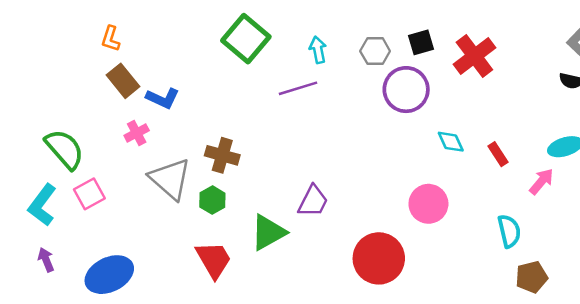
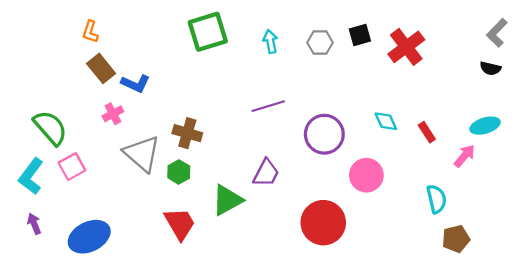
green square: (246, 39) -> (208, 32), turned 33
purple line: (298, 88) -> (268, 106), moved
purple circle: (406, 90) -> (324, 134), moved

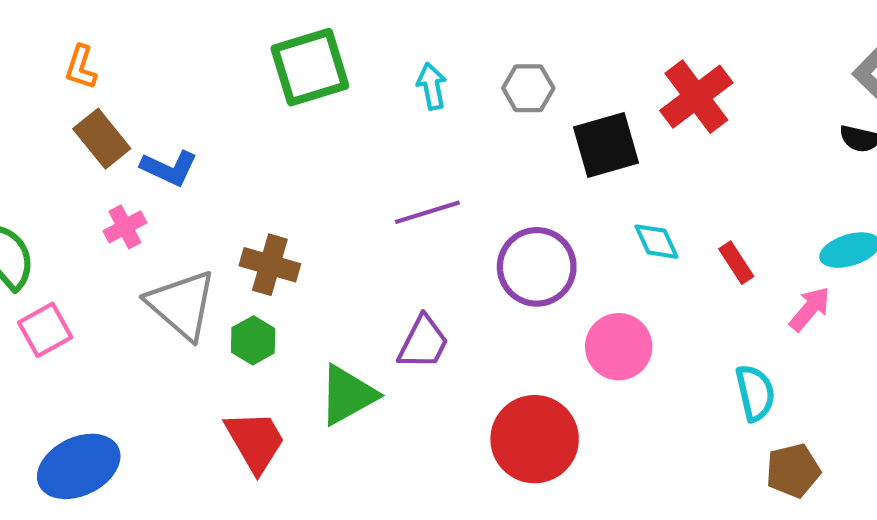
black square: (360, 35) -> (606, 145), moved, size x1.5

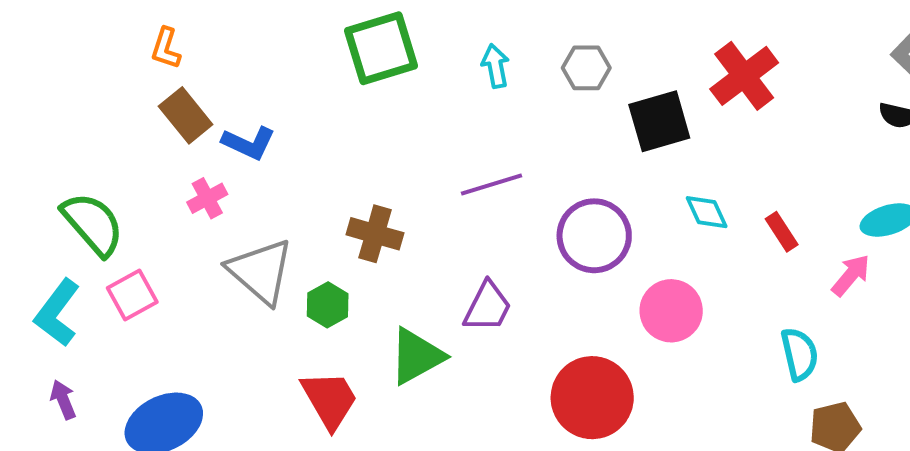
brown cross: (270, 265) -> (375, 234), moved

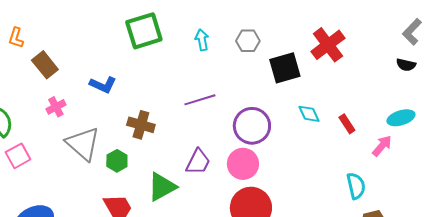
orange L-shape: (166, 48) -> (16, 38), moved
blue L-shape: (249, 143) -> (103, 85), moved
pink circle: (671, 311) -> (243, 164), moved

